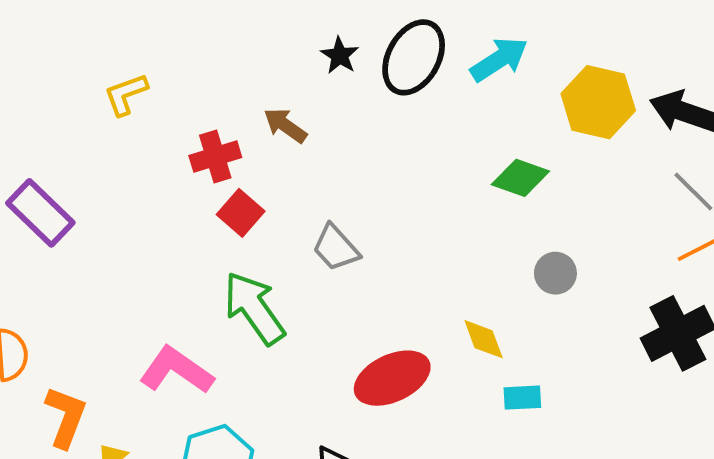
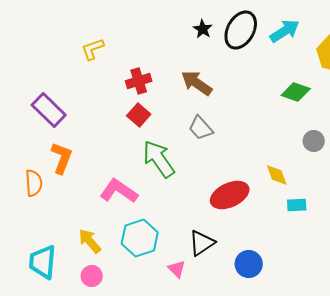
brown arrow: (285, 125) -> (197, 83), moved, size x1.4
red square: (241, 213) -> (139, 115), moved
orange L-shape: (66, 417) -> (62, 158), moved

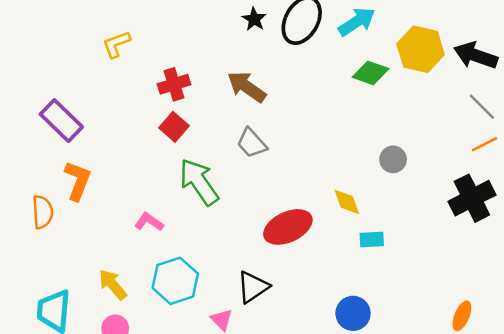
green diamond: (296, 92) -> (371, 73), moved
pink L-shape: (119, 191) -> (149, 222), size x0.6
blue circle: (249, 264) -> (353, 313), moved

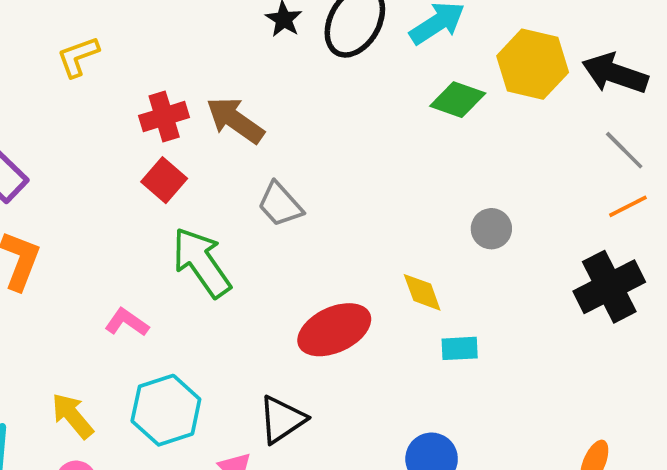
brown arrow: (247, 87) -> (235, 120), moved

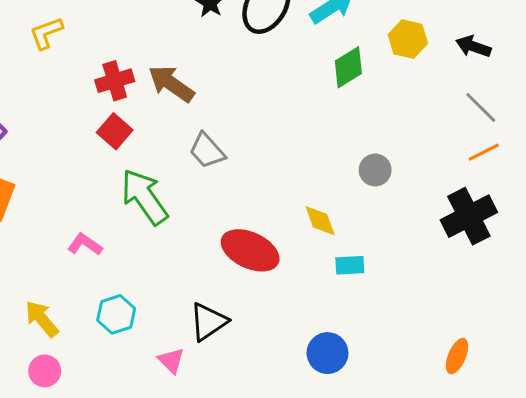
yellow hexagon: (533, 64) -> (408, 39), size x0.7
black arrow: (615, 73) -> (473, 46), size x0.7
green diamond: (458, 100) -> (348, 67), turned -51
red ellipse: (334, 330) -> (250, 250), turned 50
cyan hexagon: (166, 410) -> (116, 314), size x0.7

